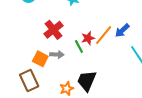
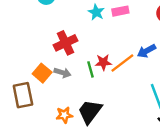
blue arrow: (122, 30) -> (147, 51), moved

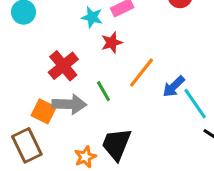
blue arrow: (147, 51) -> (174, 87), moved
red star: (103, 62) -> (112, 43), moved
gray arrow: (63, 73) -> (69, 104), size x1.5

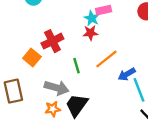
cyan star: (92, 17) -> (92, 18), moved
gray arrow: (69, 104) -> (57, 88), moved
orange square: (44, 111) -> (32, 58), moved

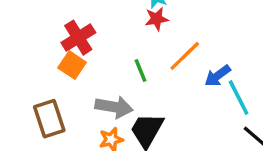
red cross: (52, 41) -> (78, 38), moved

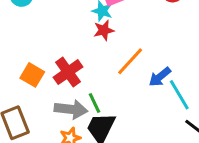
red cross: (78, 38) -> (68, 72), moved
green line: (141, 70) -> (94, 103), moved

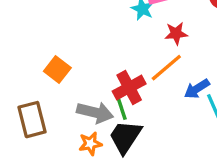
red star: (104, 30) -> (176, 33), moved
red cross: (68, 72) -> (129, 88), moved

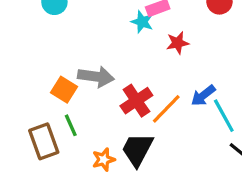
orange line: (166, 68) -> (166, 109), moved
green line: (122, 109) -> (71, 125), moved
gray arrow: (95, 112) -> (96, 77), moved

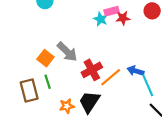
red star: (178, 43) -> (123, 18), moved
gray arrow: (96, 77) -> (67, 52), turned 30
blue arrow: (203, 95) -> (136, 71), turned 49

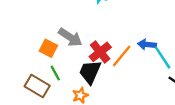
brown rectangle: (29, 91) -> (37, 86), turned -35
black trapezoid: (89, 102) -> (90, 72), moved

